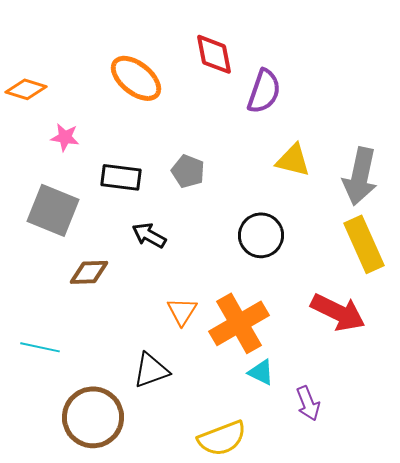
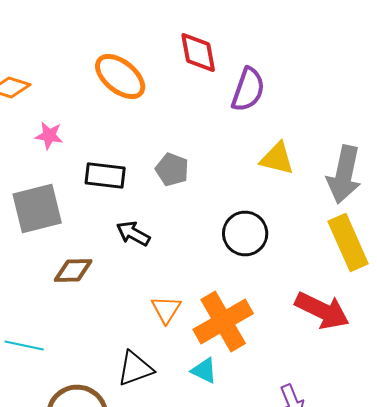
gray square: (53, 210) -> (37, 208), turned -36
cyan triangle: (261, 372) -> (204, 370), moved

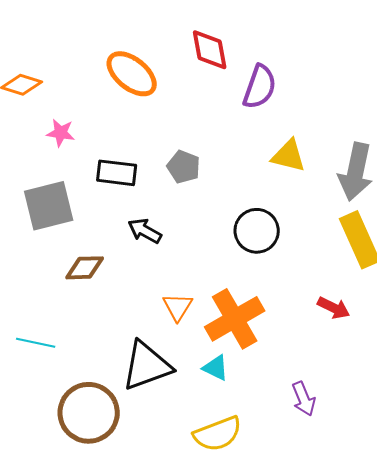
red arrow: (322, 310) -> (334, 308), size x0.6
black triangle: (135, 368) -> (147, 366), size x1.4

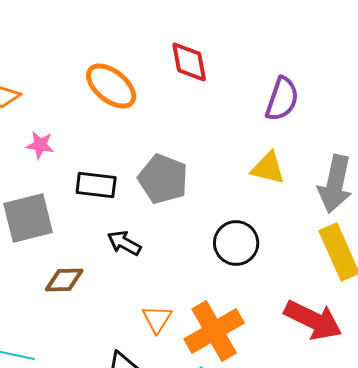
purple semicircle: (260, 87) -> (282, 99), moved
gray pentagon: (184, 167) -> (163, 179), size x1.5
red arrow: (334, 308) -> (313, 320), size x1.8

